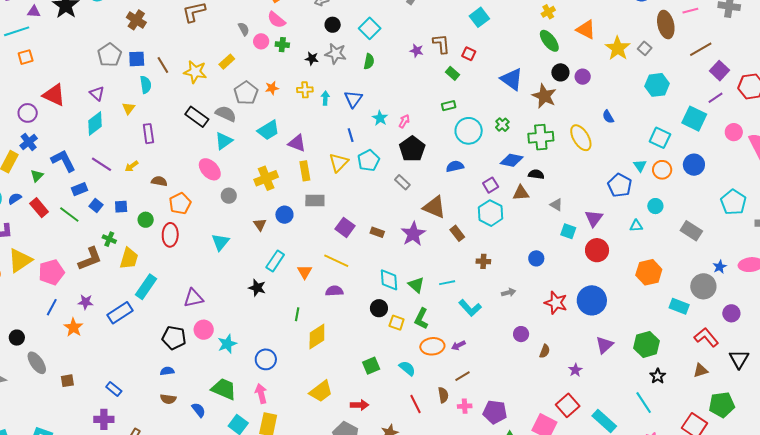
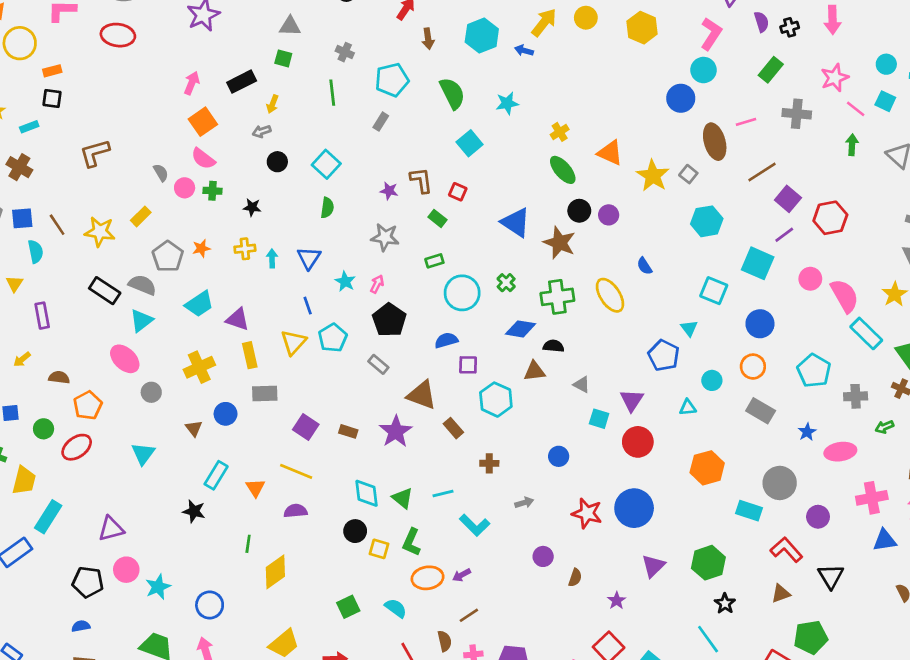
gray star: (336, 54) -> (385, 237), moved
orange circle: (662, 170) -> (753, 367), moved
purple square: (491, 185) -> (468, 365), moved, turned 35
red ellipse: (170, 235) -> (77, 447), turned 55
blue star: (720, 267) -> (807, 432), moved

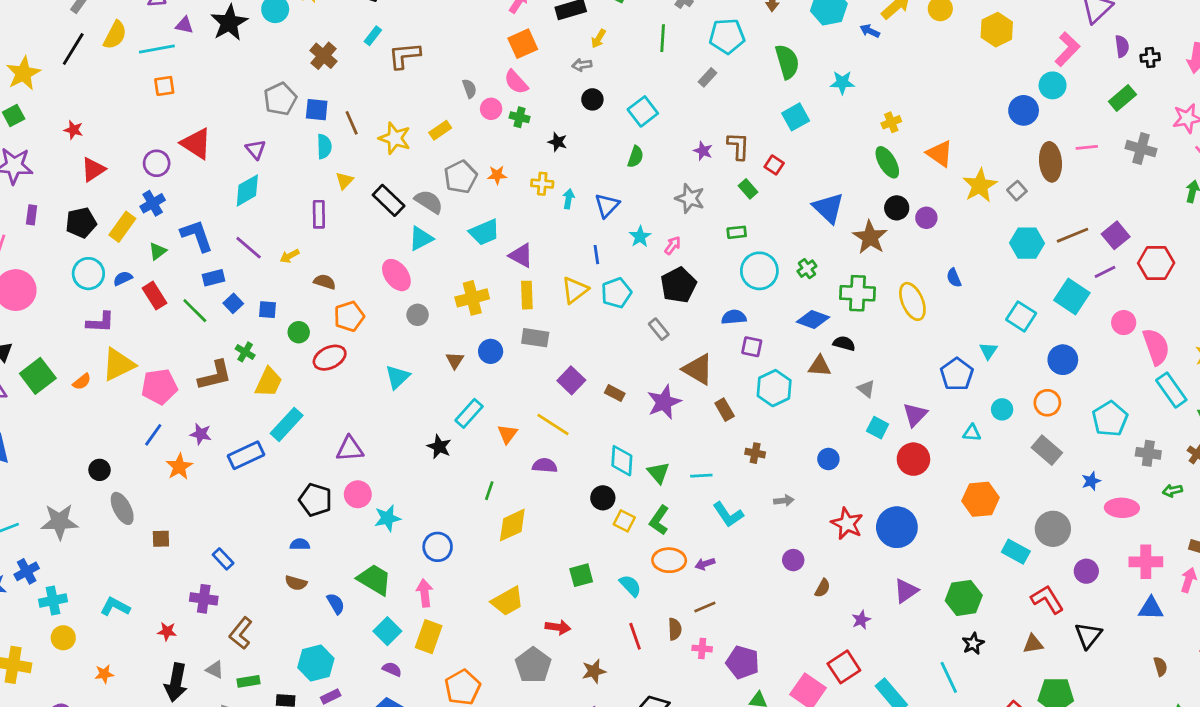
cyan rectangle: (29, 127) -> (373, 36), moved, turned -42
brown line: (762, 172) -> (1072, 235), moved
yellow triangle: (14, 284) -> (344, 181), moved

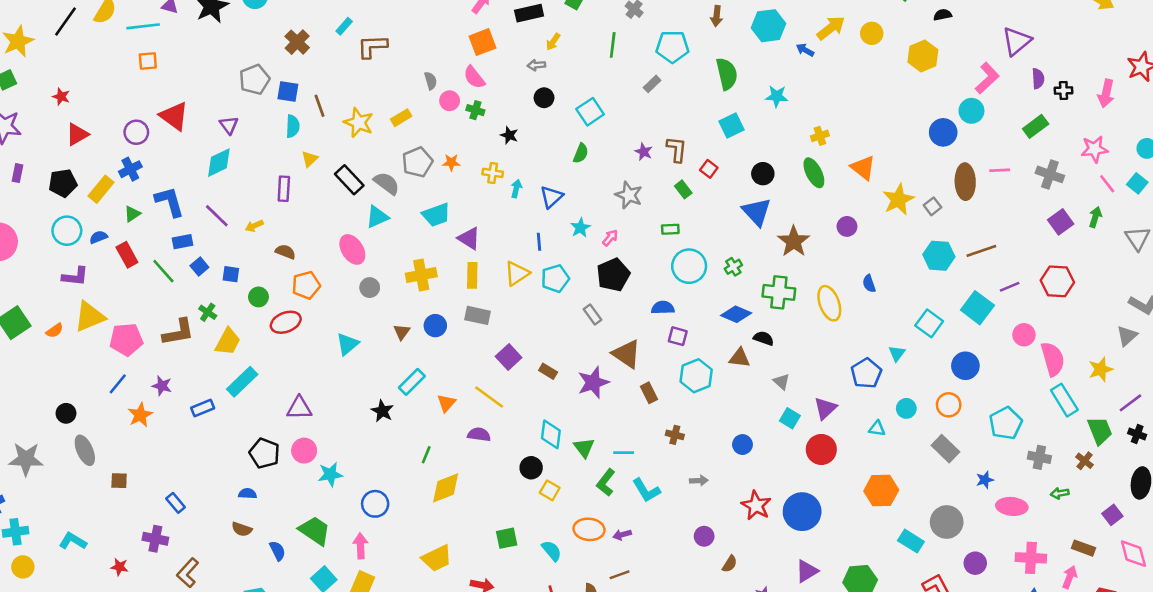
black circle: (897, 208) -> (763, 174), moved
purple square: (1116, 235) -> (1061, 222), moved
blue rectangle: (246, 455) -> (203, 408), size x0.7
green L-shape: (659, 520) -> (606, 482), moved

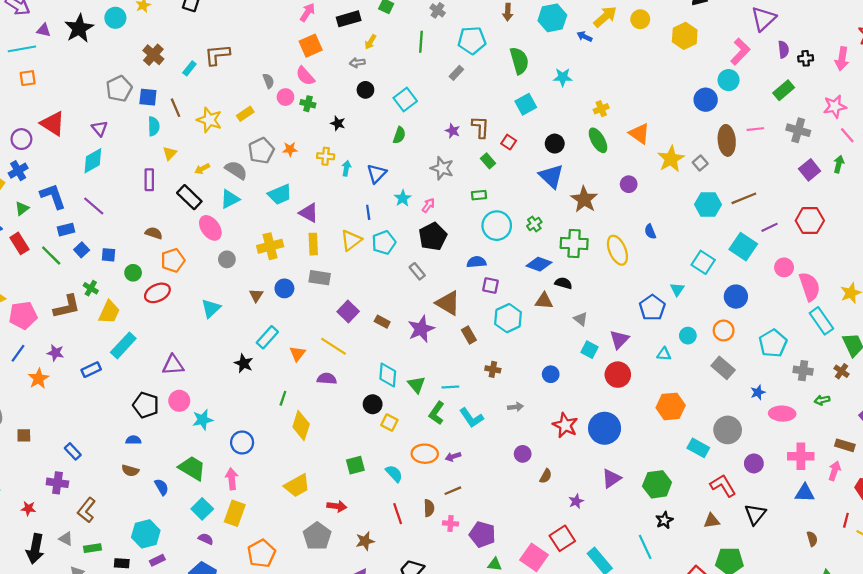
cyan rectangle: (344, 26) -> (189, 68), moved
black rectangle: (349, 180) -> (189, 197), moved
yellow arrow: (254, 226) -> (202, 169), moved
yellow diamond: (446, 488) -> (301, 425), turned -48

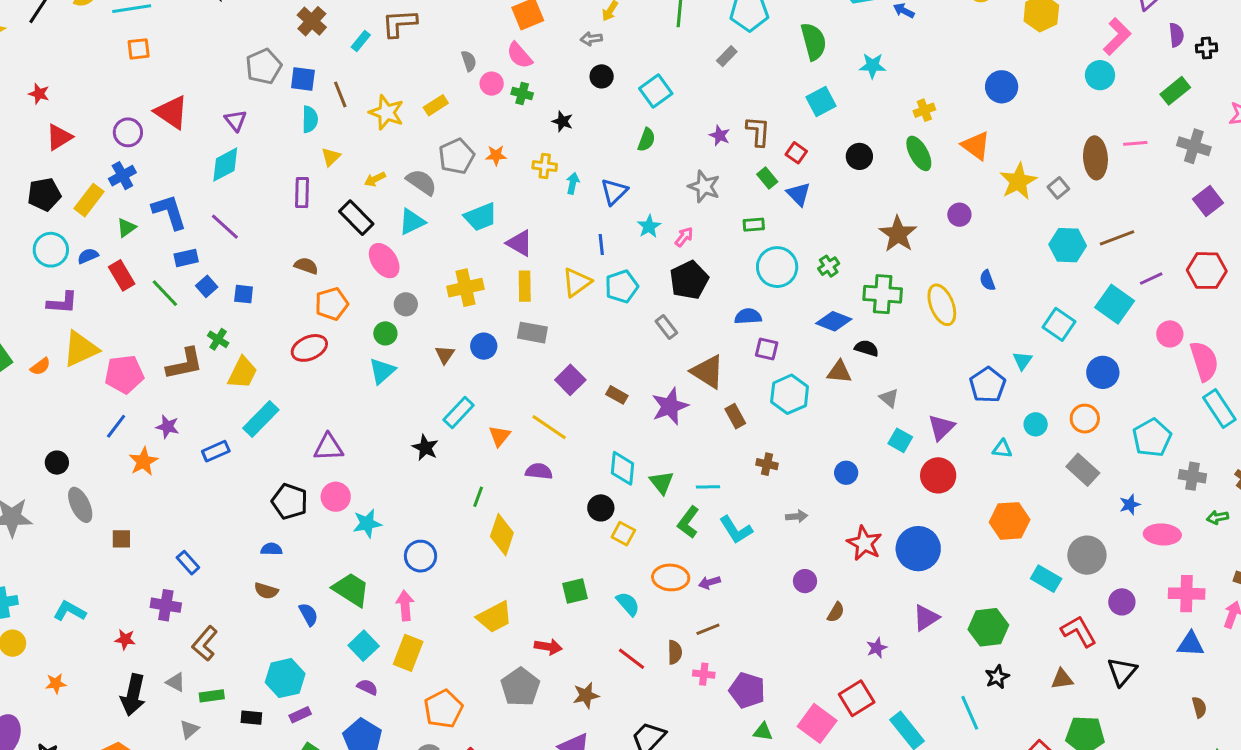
blue circle: (706, 100) -> (1002, 87), moved
blue triangle: (551, 176) -> (799, 194), moved, size x0.7
green circle: (133, 273) -> (385, 333), moved
red line: (398, 514) -> (631, 659), turned -35

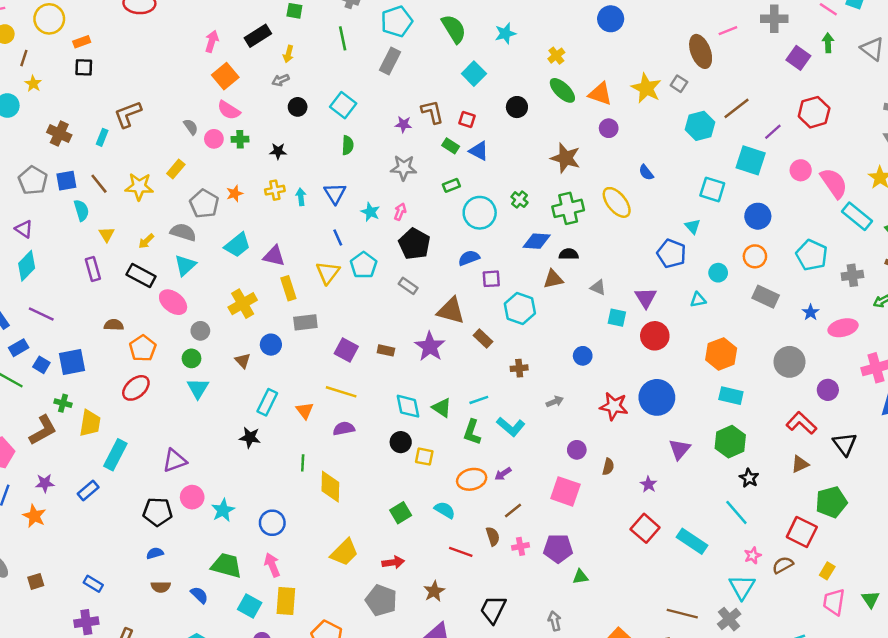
gray rectangle: (727, 56) -> (390, 61), size x1.5
orange triangle: (976, 146) -> (600, 94), moved
blue square: (244, 294) -> (72, 362), size x1.6
cyan rectangle: (1046, 579) -> (731, 396), moved
pink square: (817, 723) -> (565, 491), moved

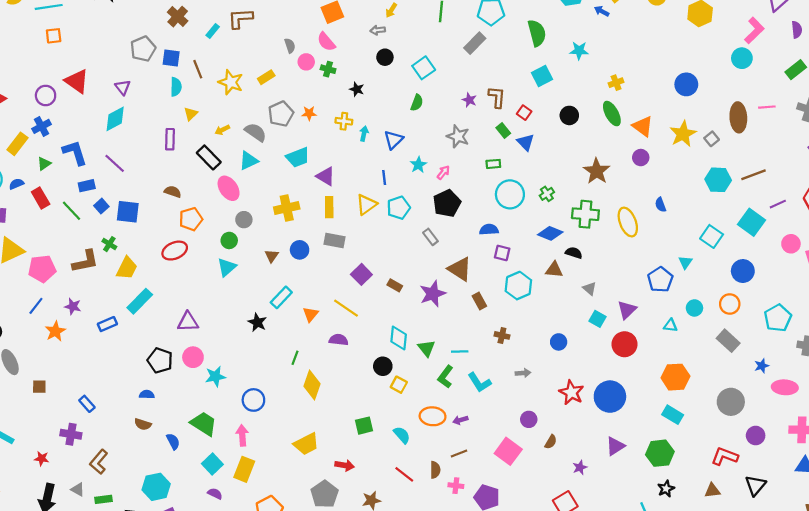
blue circle: (611, 19) -> (686, 84), moved
red L-shape: (801, 423) -> (725, 456), turned -40

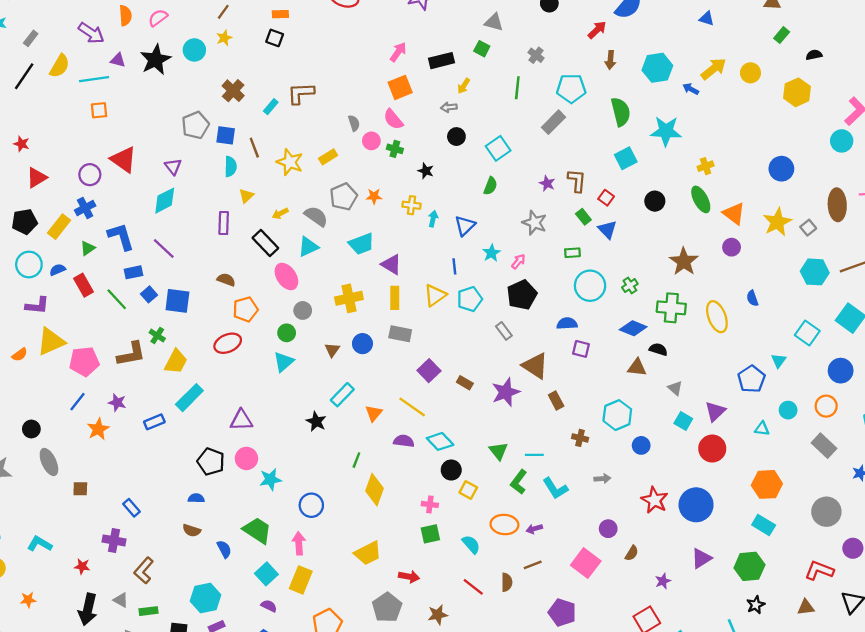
cyan star: (579, 51) -> (666, 131), size x1.5
cyan hexagon: (518, 286) -> (617, 415), moved
cyan diamond: (399, 338) -> (440, 441), moved, turned -50
pink cross: (456, 486) -> (430, 504), moved

